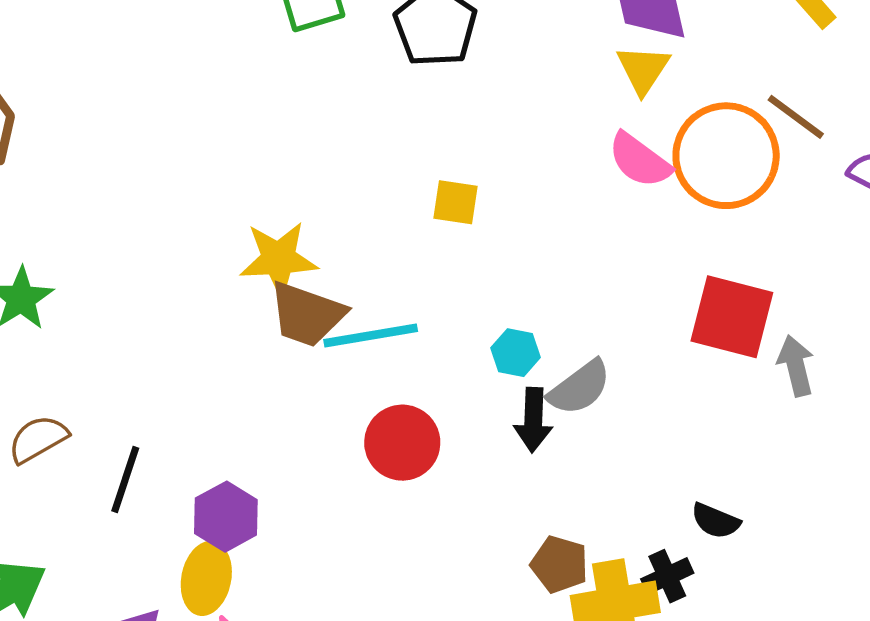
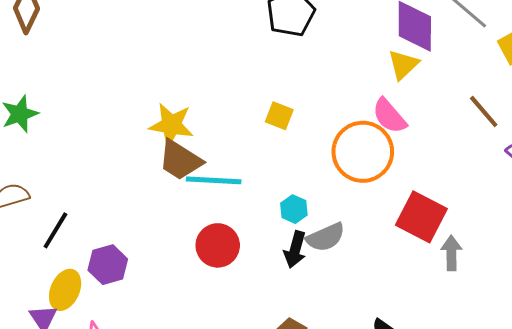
orange circle: (726, 156) -> (363, 152), moved
yellow ellipse: (206, 578) -> (65, 290), moved

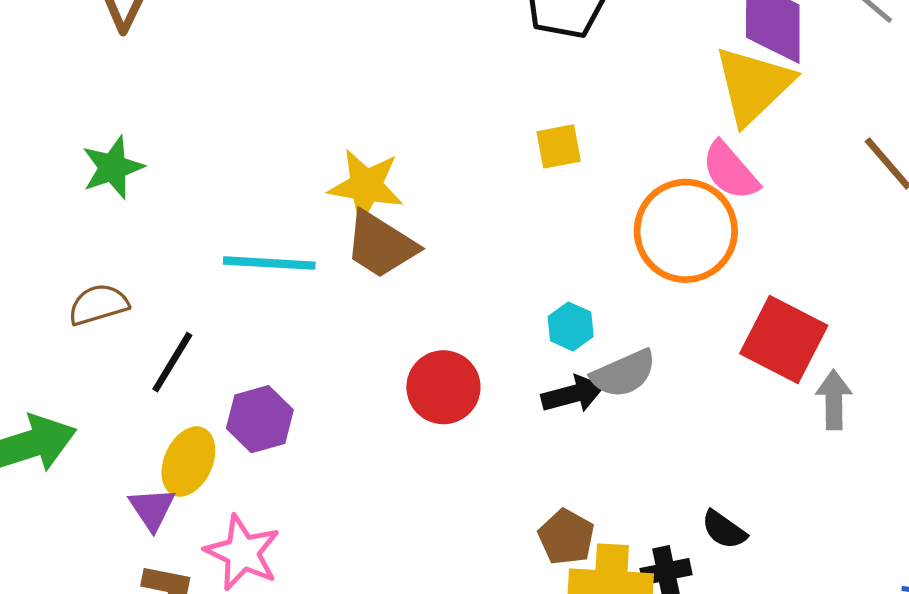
yellow triangle: (403, 65) -> (753, 85), size x1.6
yellow square: (279, 116) -> (559, 146), moved, turned -32
cyan line: (214, 180) -> (269, 263), moved
black arrow: (295, 250) -> (573, 394), turned -120

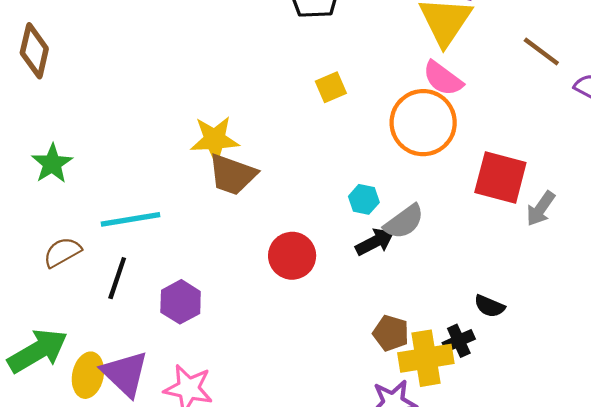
cyan line: (269, 263) -> (131, 219), moved
gray arrow: (834, 400) -> (541, 209), turned -132
yellow ellipse: (188, 461) -> (88, 375), moved
purple triangle: (152, 509) -> (125, 374), size x1.6

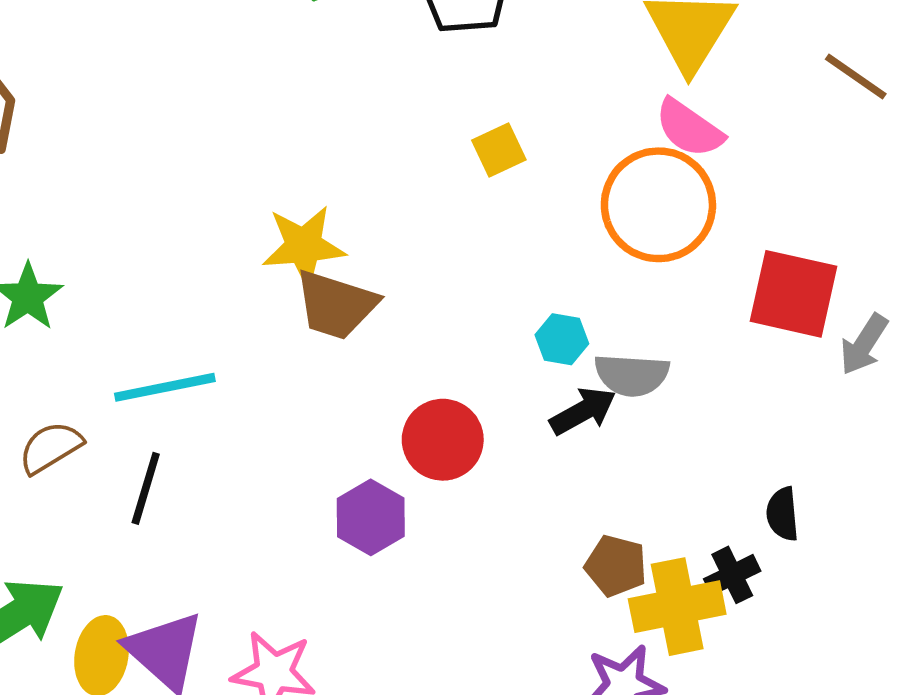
gray semicircle: (404, 222) -> (632, 375), turned 42
purple hexagon: (181, 302) -> (371, 517), moved
black semicircle: (489, 306) -> (782, 514), turned 64

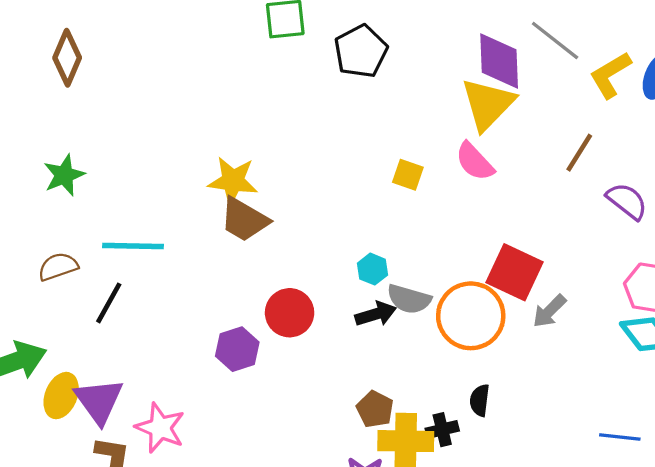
brown line: (856, 76) -> (579, 153), turned 75
yellow square: (499, 150) -> (408, 175), moved, turned 32
orange circle: (658, 205) -> (471, 316), moved

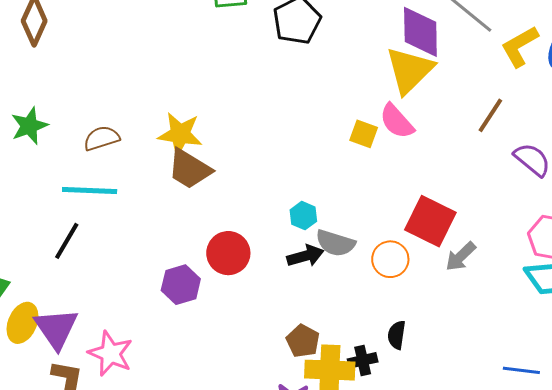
yellow square: (408, 175) -> (364, 134), moved
brown semicircle: (58, 267) -> (102, 138), moved
orange circle: (471, 316) -> (390, 259), size x0.6

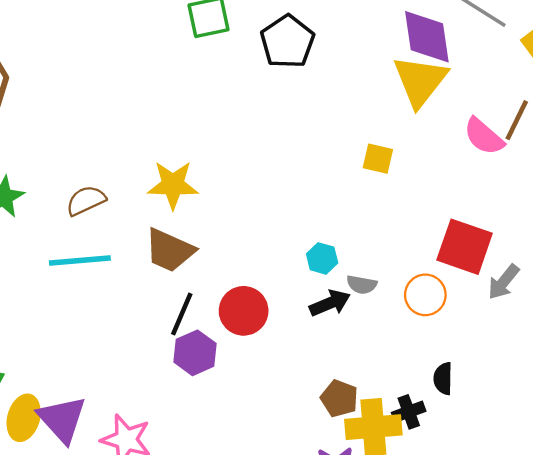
pink semicircle: (397, 121) -> (484, 136), moved
brown trapezoid: (190, 169) -> (170, 250), moved
black line: (67, 241) -> (182, 314), moved
gray semicircle: (335, 243) -> (362, 285), size x0.7

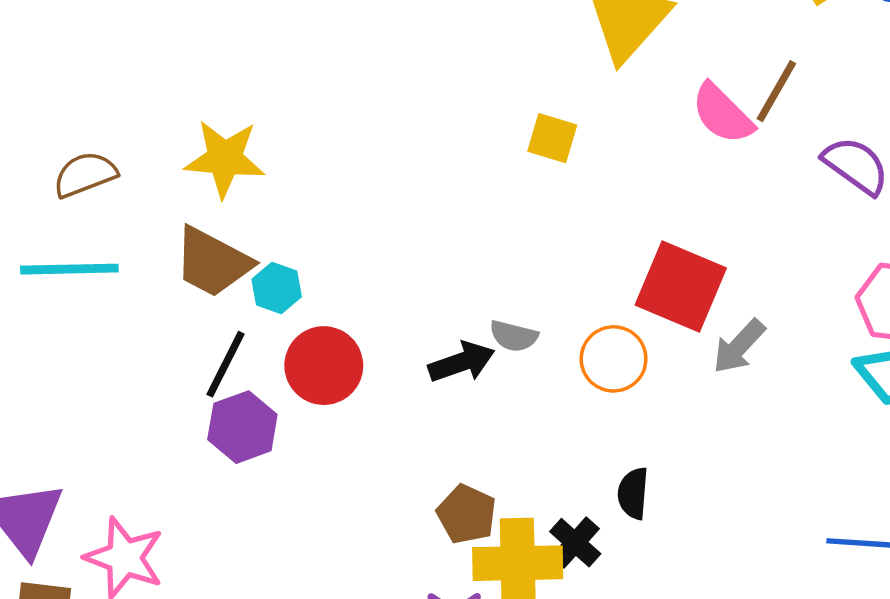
cyan hexagon: (322, 258) -> (277, 288), moved
black cross: (409, 412) -> (575, 543), turned -32

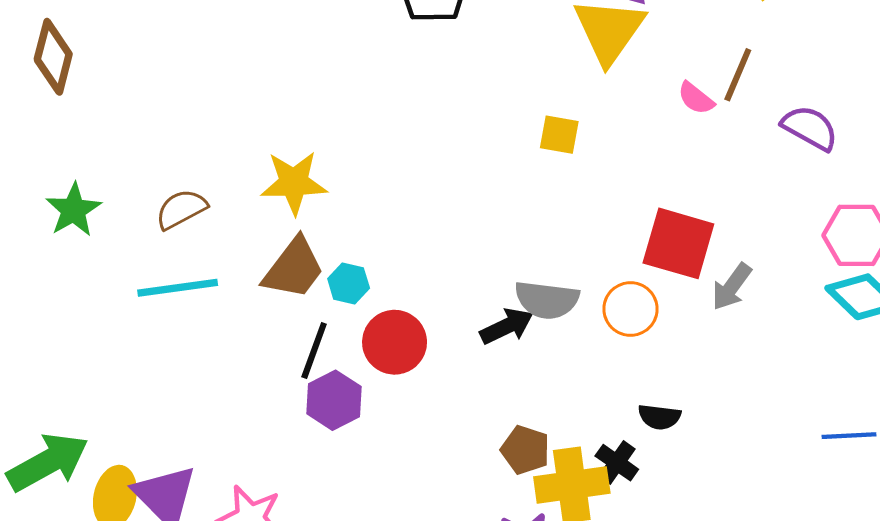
pink semicircle: (722, 114) -> (696, 98), size x0.7
brown trapezoid: (213, 262) -> (294, 268), turned -74
gray semicircle: (514, 336) -> (547, 300), size x1.6
black semicircle: (633, 493) -> (659, 417), turned -81

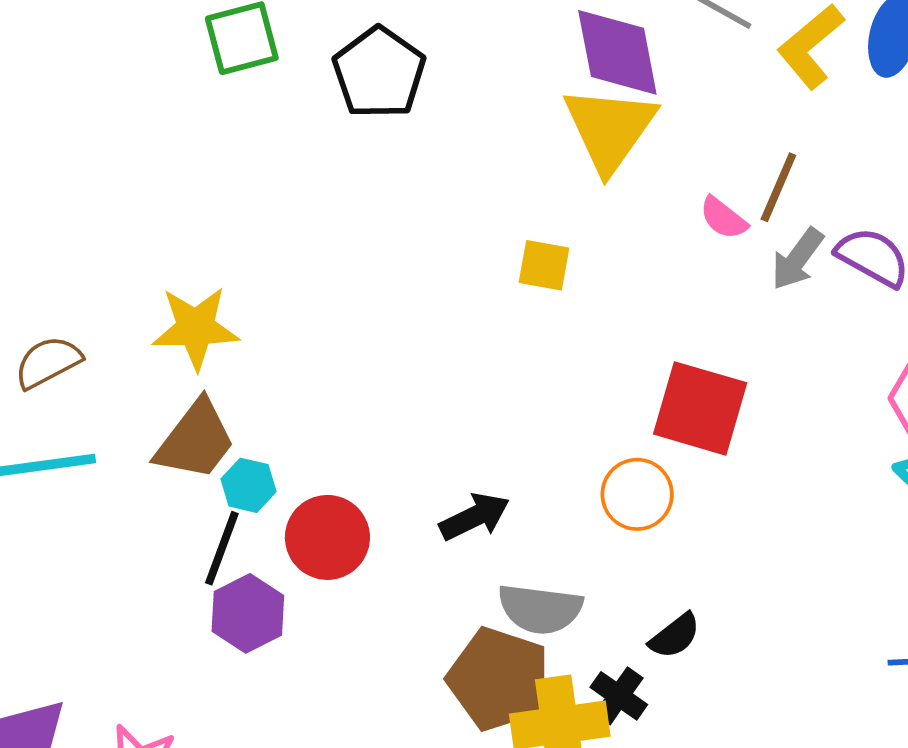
cyan hexagon: (349, 283) -> (248, 485), moved
gray arrow: (732, 287) -> (797, 259), moved
gray semicircle: (547, 300) -> (540, 609), moved
black semicircle: (659, 417) -> (675, 636), turned -45
brown pentagon: (525, 450) -> (499, 679), size x1.6

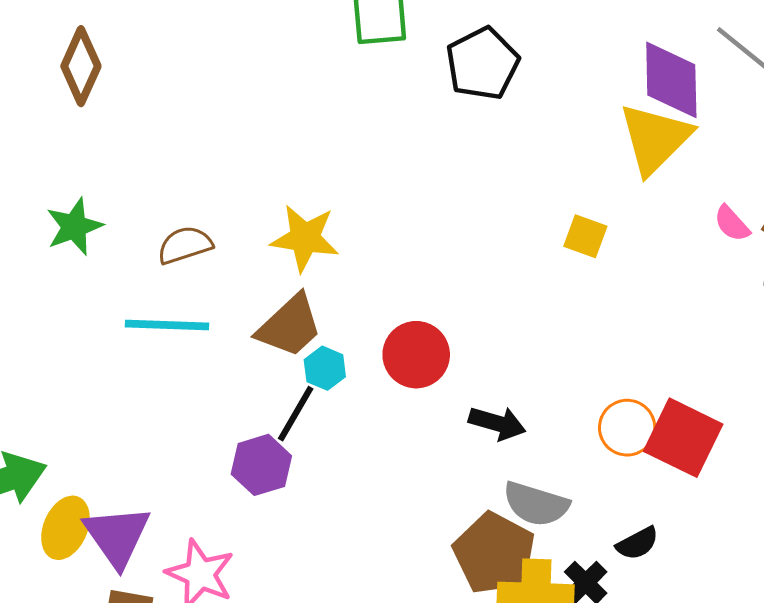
red square: (700, 408) -> (683, 438), moved
black arrow: (475, 517) -> (497, 423), turned 32
red circle: (327, 537) -> (416, 355), moved
purple hexagon: (248, 613) -> (261, 465), moved

